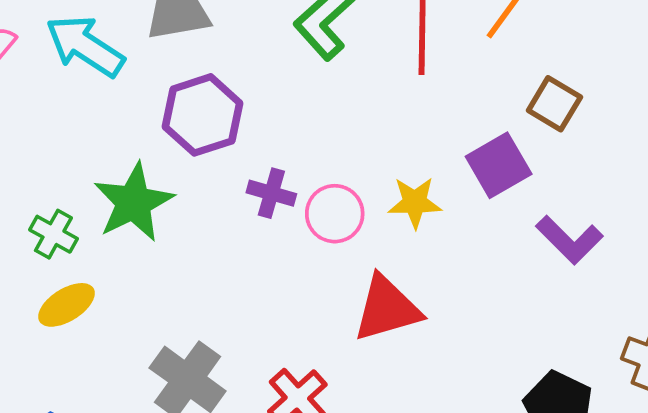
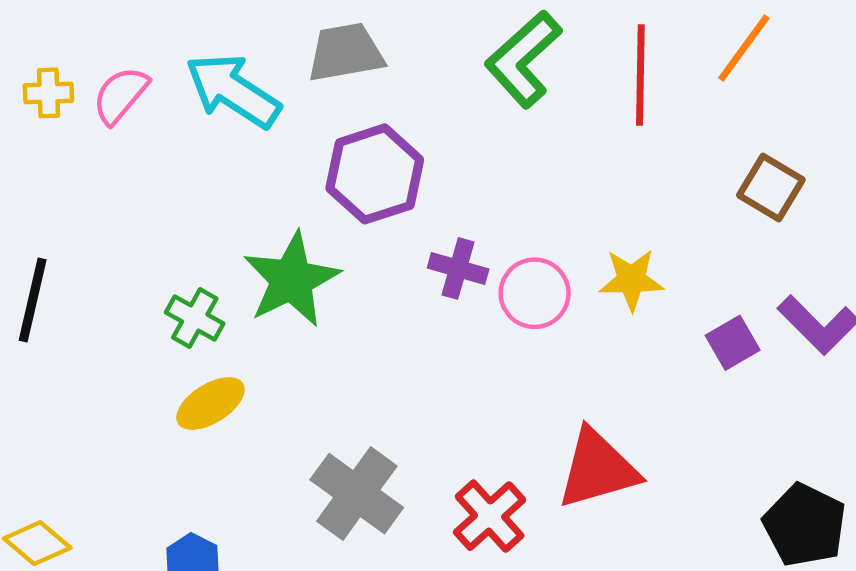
brown square: (554, 104) -> (771, 187), moved
purple square: (499, 165) -> (733, 343), moved, size x0.7
red triangle: (387, 309) -> (598, 469), moved

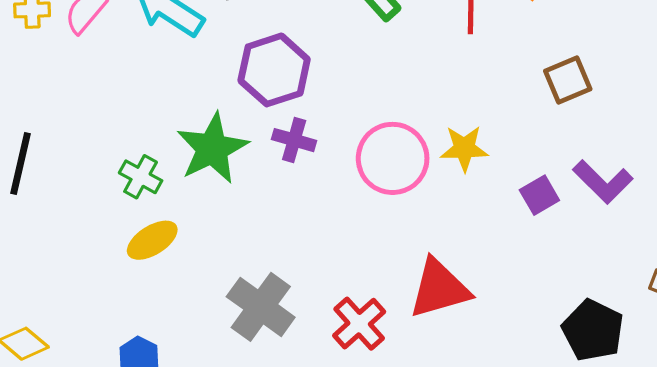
brown square: (771, 187) -> (568, 80), turned 36
purple cross: (458, 268) -> (294, 140), moved
pink circle: (535, 293) -> (393, 158), size x1.4

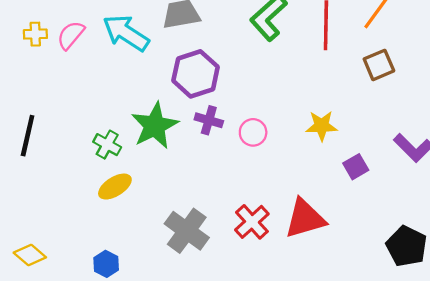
brown square: (568, 80) -> (379, 65), moved
pink circle: (393, 158) -> (253, 132), moved, size x0.6
purple square: (539, 195) -> (356, 167), moved
red cross: (359, 324) -> (252, 222), moved

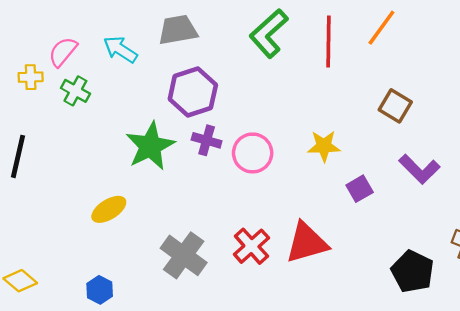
cyan arrow: (126, 33) -> (120, 49), size x0.7
yellow cross: (35, 34) -> (31, 77), moved
brown square: (379, 65) -> (395, 106), moved, turned -36
pink circle: (253, 132) -> (253, 153), size x1.4
green cross: (107, 145) -> (75, 91), moved

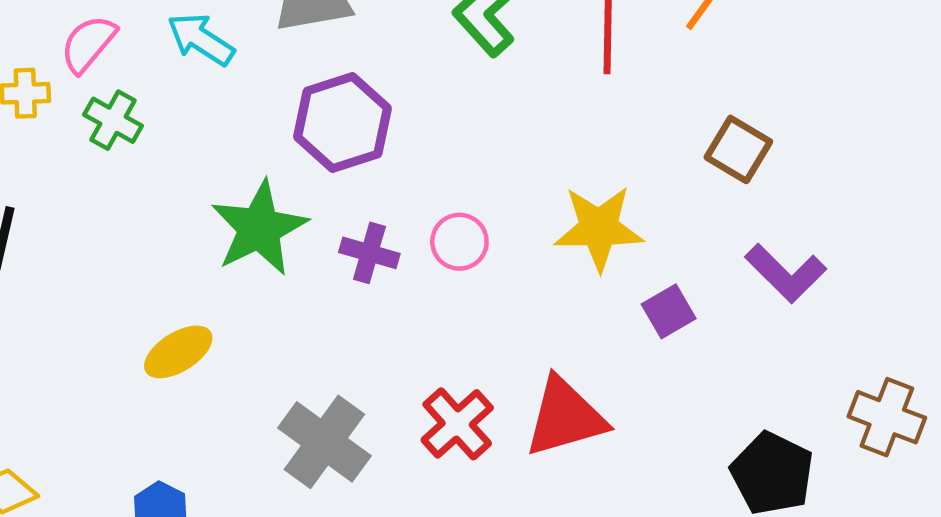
purple cross: (207, 140) -> (369, 253), moved
yellow star: (324, 146) -> (599, 228), size x1.4
pink circle: (253, 153) -> (459, 242), size x0.7

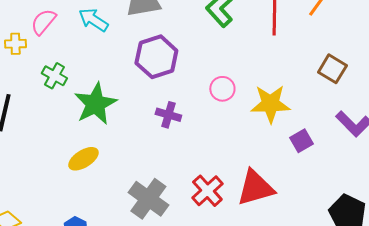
green cross: (113, 120) -> (54, 76), moved
green star: (259, 228) -> (95, 104), moved
pink circle: (459, 242) -> (222, 89), moved

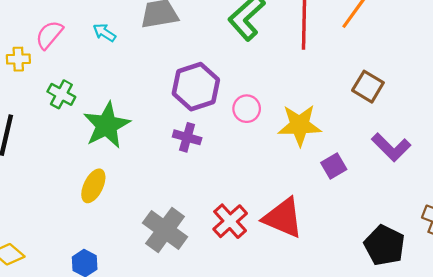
cyan arrow: (93, 20) -> (104, 33), size x0.7
purple hexagon: (156, 57) -> (196, 87), moved
yellow ellipse: (83, 159) -> (93, 186), turned -32
red triangle: (255, 188) -> (283, 218), turned 39

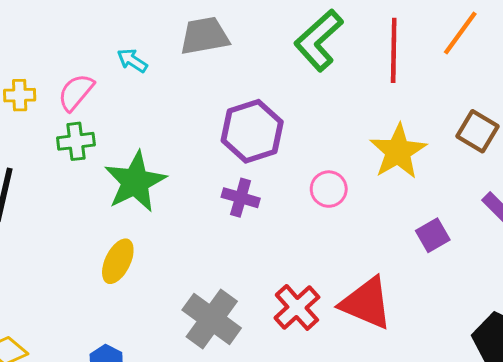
pink semicircle: (49, 35) -> (76, 92), moved
green cross: (61, 94) -> (76, 141), turned -36
pink circle: (247, 109) -> (329, 189), moved
yellow star: (300, 125) -> (398, 151), moved, turned -30

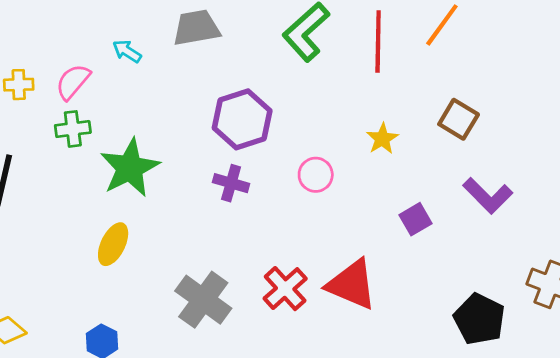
yellow star: (398, 151) -> (382, 139), size x0.6

